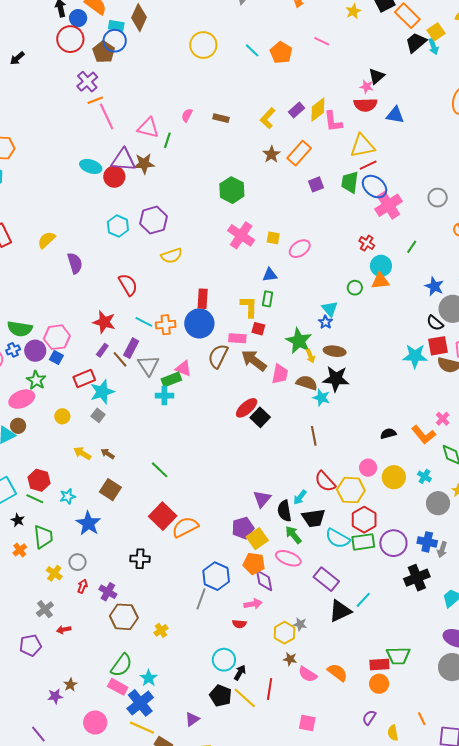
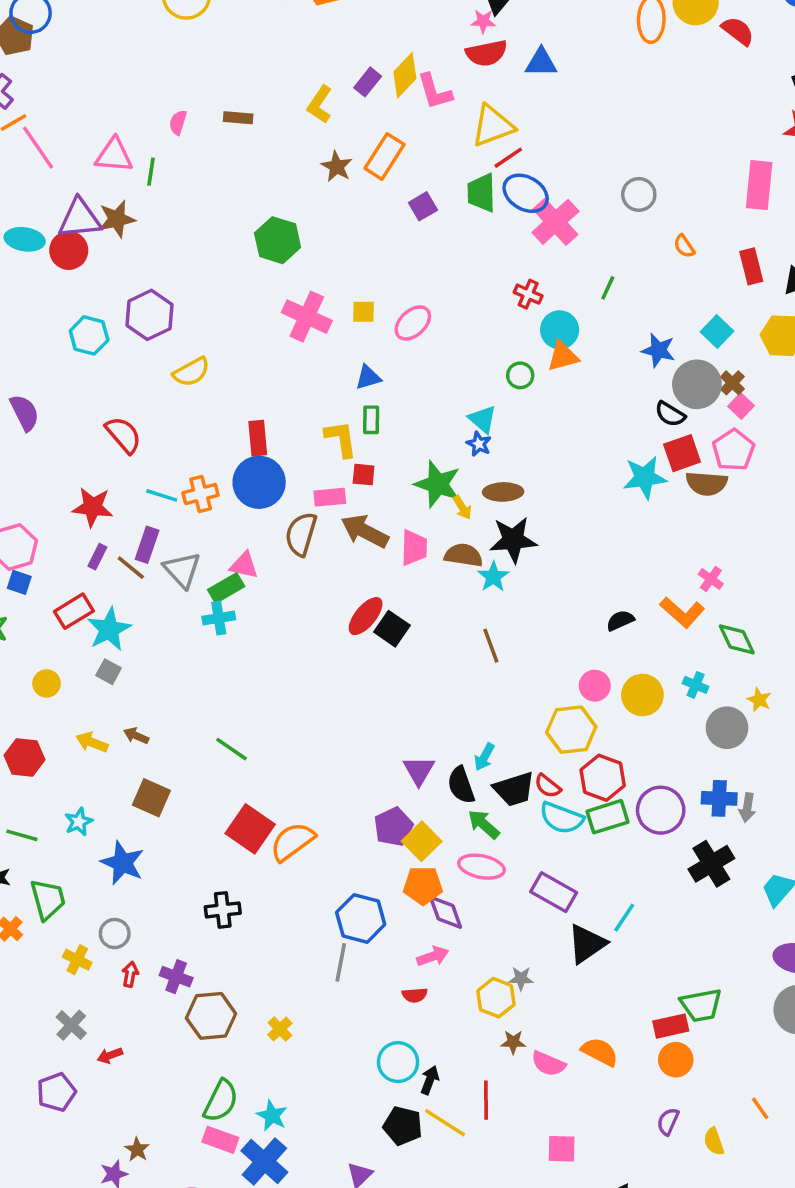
cyan star: (321, 398) -> (493, 577), turned 30
red hexagon: (39, 480) -> (25, 758), moved
red semicircle: (325, 481) -> (548, 786), moved, size x0.7

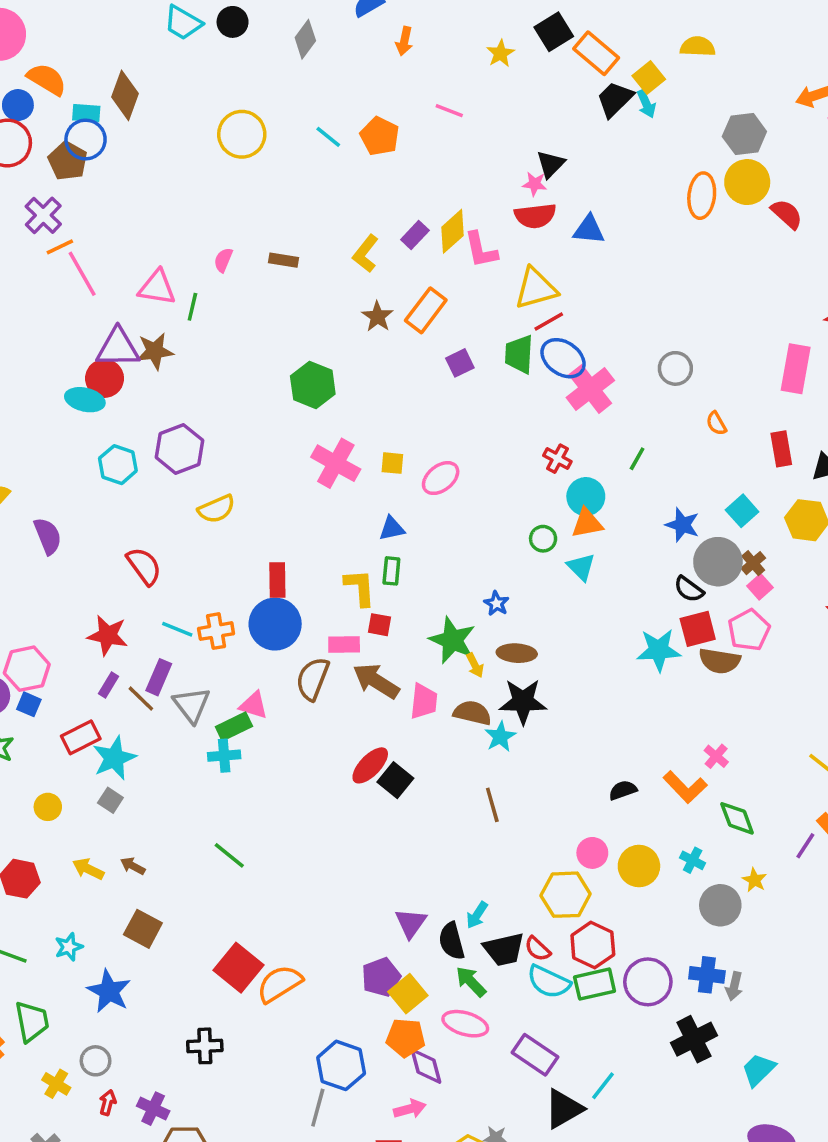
cyan ellipse: (25, 239) -> (85, 400), moved
cyan triangle: (483, 419) -> (581, 567), moved
green line: (232, 749) -> (229, 855), moved

